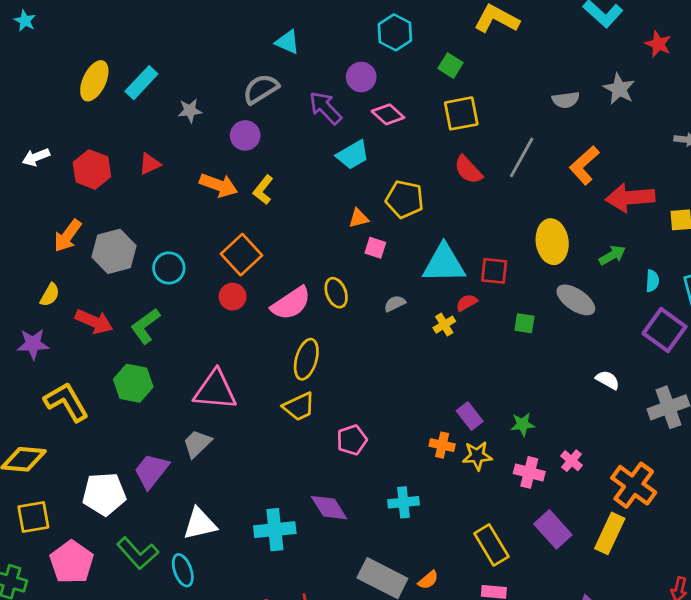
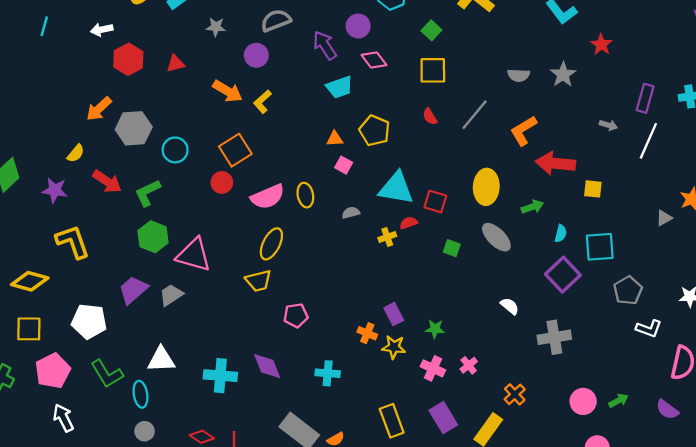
white arrow: (36, 157) -> (102, 30), moved
red semicircle: (468, 170) -> (430, 117), size x0.7
green hexagon: (133, 383) -> (153, 237), moved
purple trapezoid: (151, 471) -> (133, 290), moved
orange cross: (634, 485) -> (515, 394), size x0.6

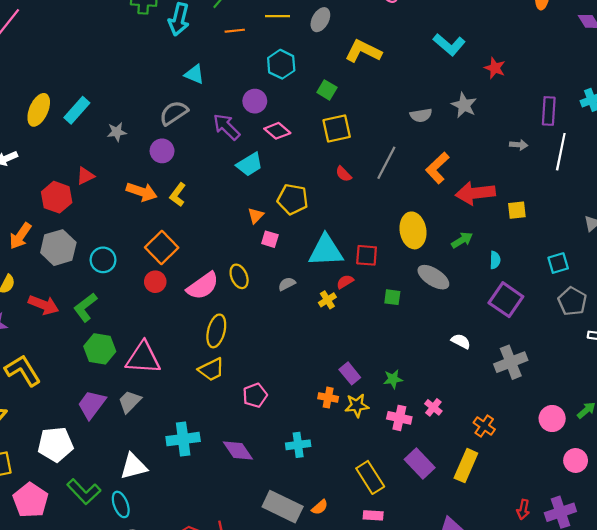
red hexagon: (128, 59) -> (57, 197), moved
orange triangle: (335, 139) -> (256, 216), turned -30
cyan square: (600, 247) -> (558, 263), moved, size x0.7
cyan cross: (220, 376) -> (183, 439), moved

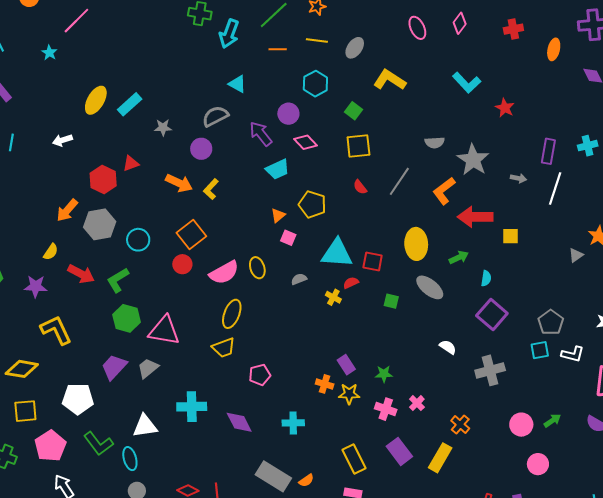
gray star: (464, 105) -> (473, 160), moved, size x1.4
cyan square: (558, 263) -> (540, 350), moved
yellow cross: (327, 300) -> (333, 297), turned -35

